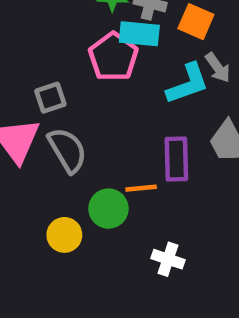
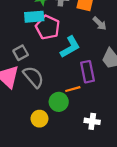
cyan rectangle: (139, 34) -> (34, 17), moved
cyan L-shape: (188, 84) -> (70, 47), moved

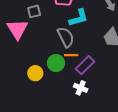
purple rectangle: (87, 72) -> (85, 65), moved, turned 42
gray semicircle: (33, 77) -> (66, 37), moved

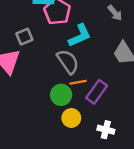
yellow circle: (35, 73) -> (71, 118), moved
white cross: (81, 88) -> (106, 130), moved

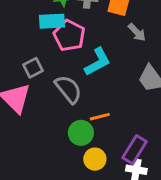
gray semicircle: (68, 62) -> (68, 89), moved
purple rectangle: (97, 92) -> (135, 150), moved

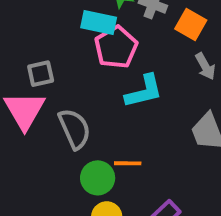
gray square: (33, 68) -> (41, 74), moved
gray semicircle: (68, 89) -> (74, 129), moved

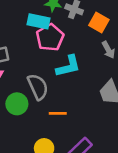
gray semicircle: (74, 129) -> (38, 87), moved
green circle: (98, 178) -> (17, 104), moved

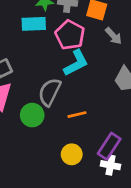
pink pentagon: (50, 37) -> (70, 35), moved
gray semicircle: (38, 87) -> (50, 92), turned -116

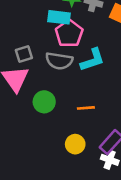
pink pentagon: (70, 35) -> (69, 34), moved
gray semicircle: (50, 92) -> (59, 61), moved, turned -116

